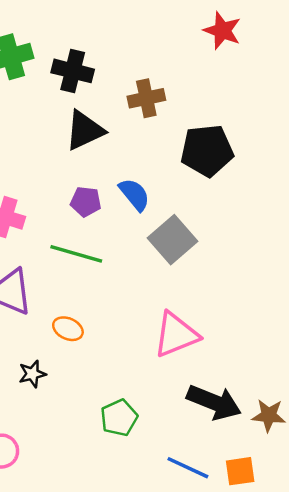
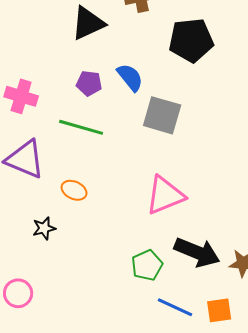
gray square: (172, 240) -> (162, 115), turned -33
green pentagon: (119, 418) -> (147, 265), moved

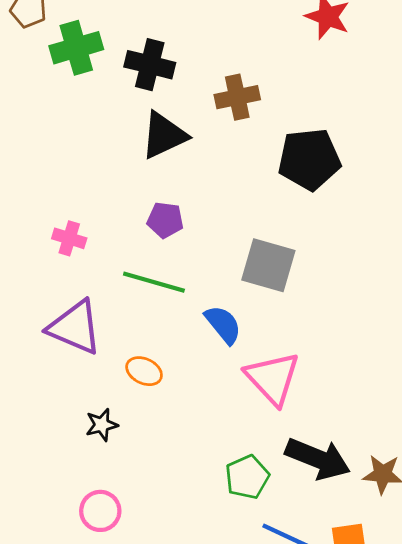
blue semicircle: (130, 77) -> (223, 325), moved
pink cross: (21, 96) -> (69, 238), size x0.7
pink triangle: (165, 195) -> (273, 378), turned -51
pink circle: (18, 293) -> (100, 511), moved

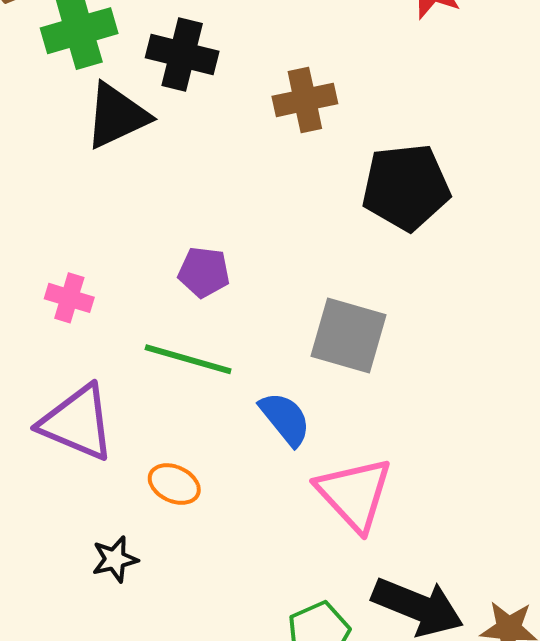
black triangle: (164, 135) -> (117, 116), moved

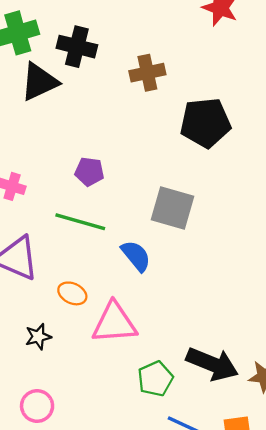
pink triangle: (354, 494) -> (114, 323), moved, turned -51

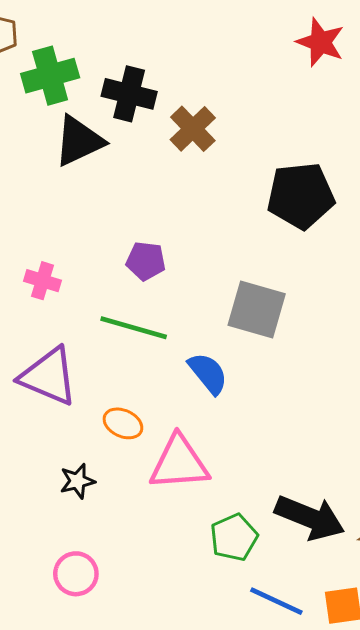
brown cross: (147, 73) -> (193, 129), moved, turned -32

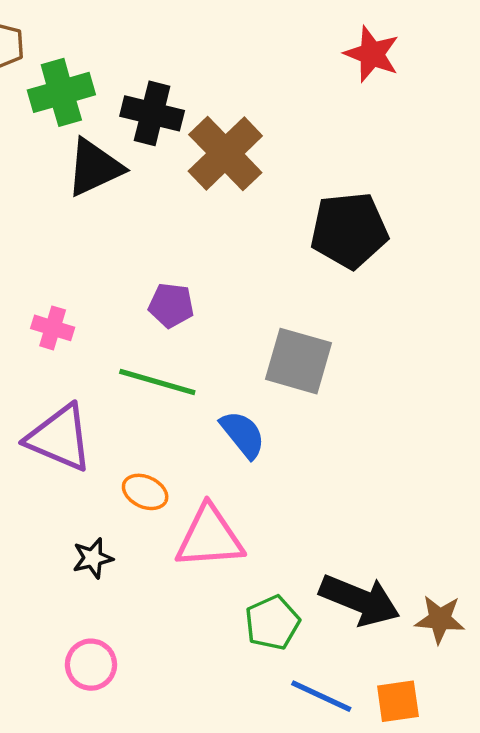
brown cross: (193, 129) -> (225, 154), size x1.4

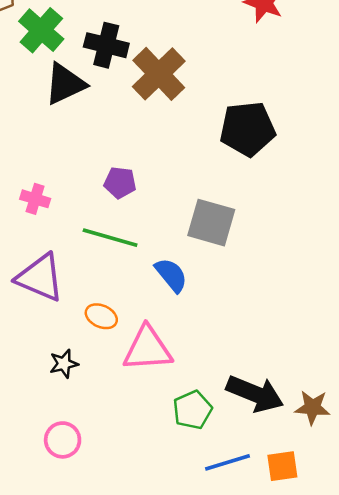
green cross: (61, 92) -> (41, 30), turned -33
blue line: (321, 696) -> (227, 462), turned -42

